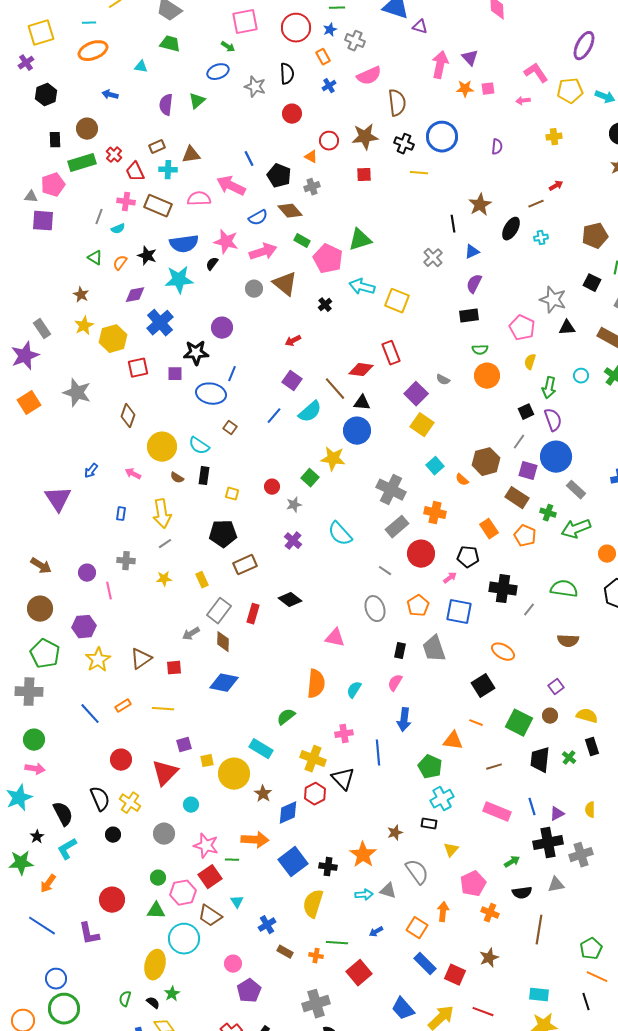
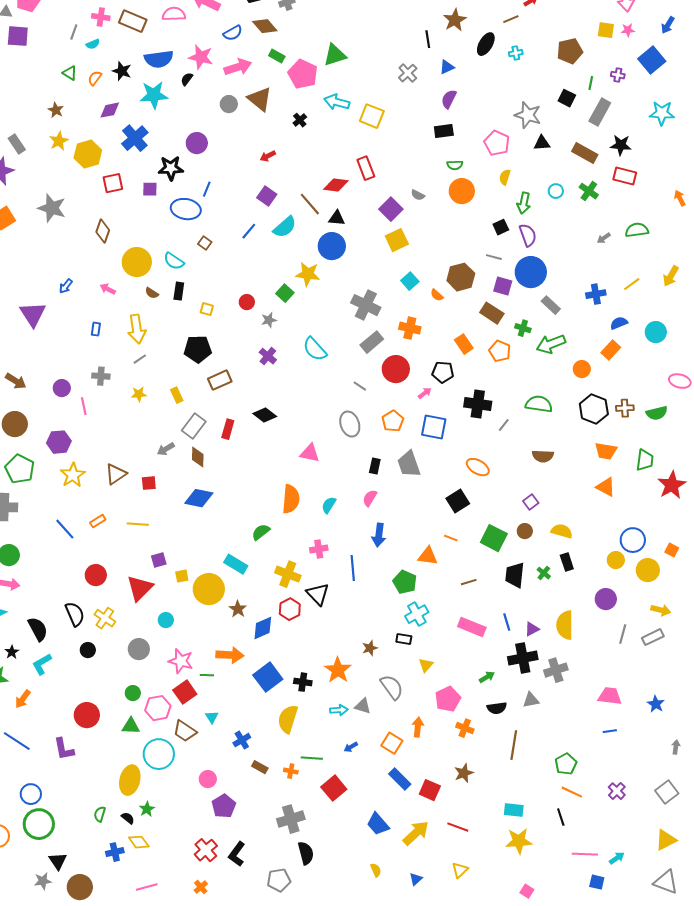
yellow square: (422, 425) -> (397, 240), turned 30
gray line: (519, 442) -> (494, 257), turned 70
yellow semicircle: (590, 810) -> (565, 625), size x1.8

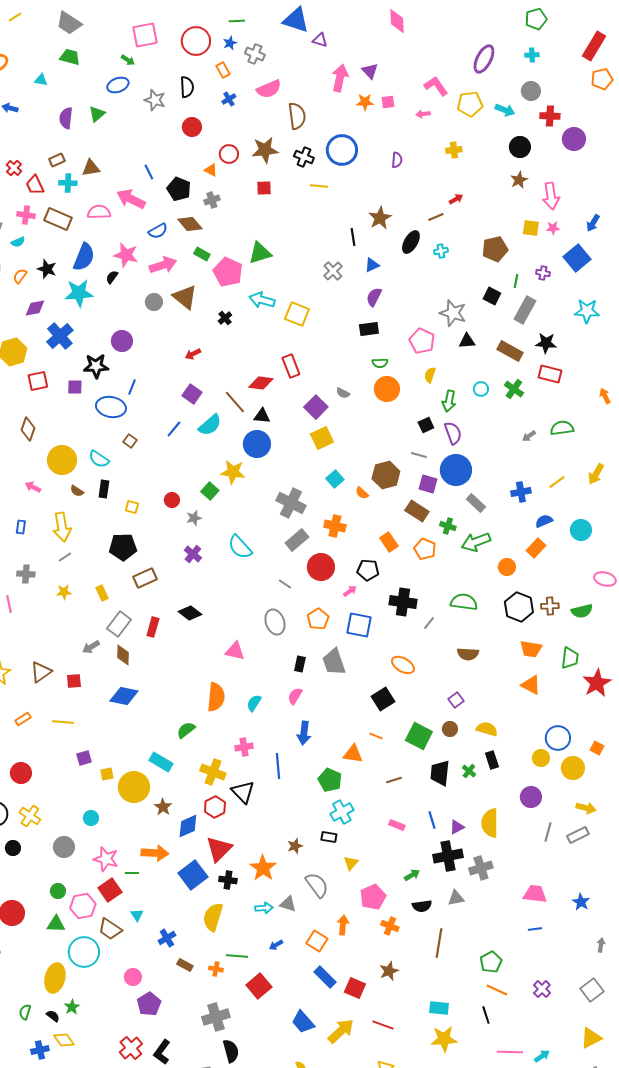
blue semicircle: (159, 59) -> (84, 257), turned -60
red triangle: (140, 588) -> (219, 849), moved
pink rectangle: (472, 627) -> (397, 825), size x0.6

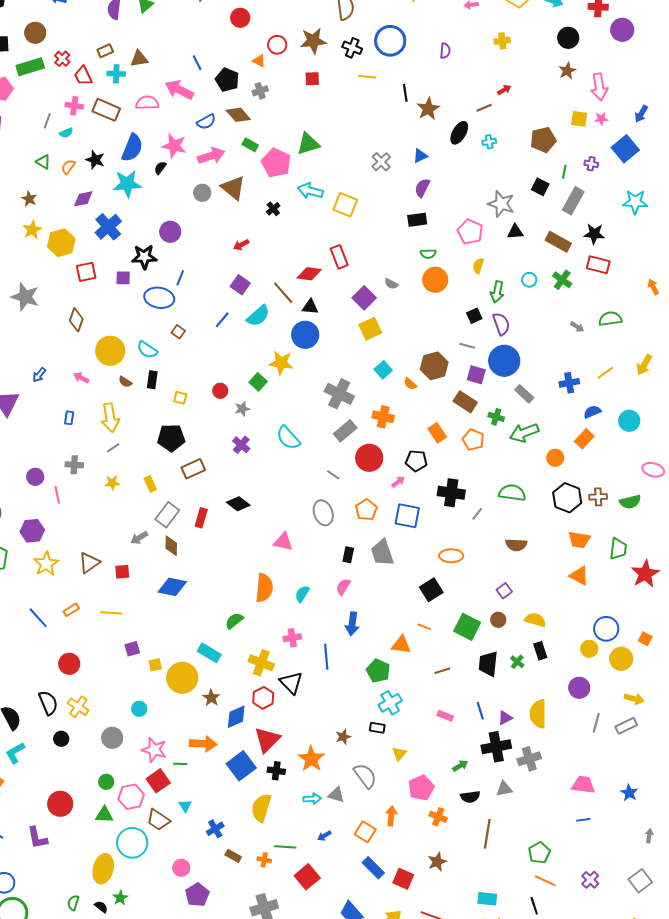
black line: (353, 237) -> (405, 93), moved
gray arrow: (529, 436) -> (577, 327), turned -112
orange ellipse: (403, 665) -> (451, 556), turned -30

